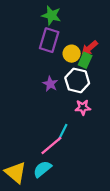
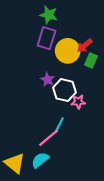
yellow circle: (72, 54) -> (68, 51), size x1.5
green rectangle: (85, 60) -> (91, 60), moved
white hexagon: (77, 80) -> (64, 90), moved

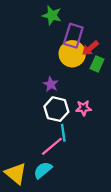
purple rectangle: (46, 38) -> (73, 36), moved
white hexagon: (64, 90) -> (56, 109), moved
cyan line: (59, 125) -> (63, 133), turned -35

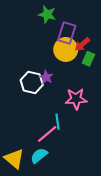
pink star: (83, 108) -> (76, 99), size x1.5
white hexagon: (56, 109) -> (32, 82), moved

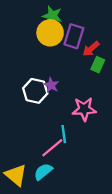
yellow circle: (66, 49) -> (50, 33), moved

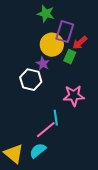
yellow circle: (50, 33) -> (52, 45), moved
green rectangle: (98, 65) -> (70, 57), moved
purple star: (51, 85) -> (43, 64), moved

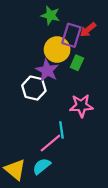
red arrow: (80, 43) -> (88, 30), moved
purple star: (43, 64) -> (47, 70), size x1.5

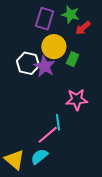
green star: (50, 15) -> (70, 15), moved
purple rectangle: (71, 35) -> (45, 19), moved
white hexagon: (34, 88) -> (28, 63), moved

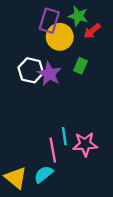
yellow circle: (54, 47) -> (60, 37), moved
pink star: (77, 99) -> (85, 144), moved
pink line: (48, 135) -> (53, 150), turned -60

